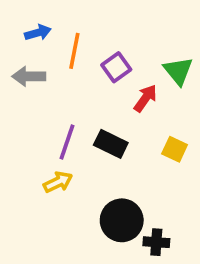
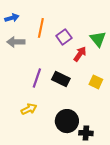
blue arrow: (38, 33) -> (12, 18), moved
yellow arrow: (58, 182) -> (29, 109), moved

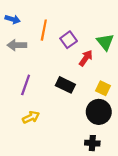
blue arrow: (12, 18) -> (13, 19), turned 32
purple line: (37, 78) -> (26, 85), moved
black circle: (67, 121) -> (99, 112), moved

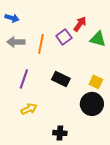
orange line: (44, 30) -> (41, 44), moved
green triangle: (105, 42) -> (98, 39), turned -36
red arrow: (86, 58) -> (80, 24), moved
black cross: (92, 143) -> (60, 133), moved

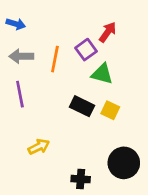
green triangle: (98, 39) -> (102, 74), moved
purple line: (24, 79) -> (20, 94), moved, turned -30
yellow square: (96, 82) -> (110, 110), moved
black circle: (92, 104) -> (124, 163), moved

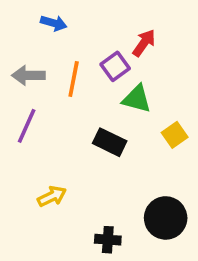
blue arrow: (16, 24) -> (54, 23), moved
purple line: (20, 94) -> (27, 126), turned 35
yellow square: (110, 110) -> (175, 135), moved, turned 30

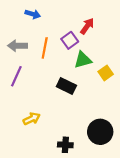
green triangle: (137, 99) -> (83, 60), turned -30
yellow square: (175, 135) -> (106, 73), moved

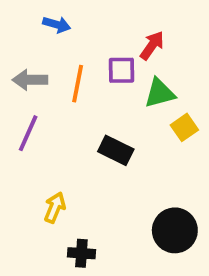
purple square: (70, 40) -> (121, 70), turned 35
green triangle: (83, 60) -> (160, 93), moved
yellow arrow: (32, 119) -> (55, 208), turned -42
black cross: (65, 145) -> (81, 253), moved

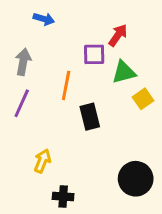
gray arrow: (30, 80) -> (23, 62), turned 100
orange line: (78, 84) -> (66, 85), moved
black rectangle: (116, 150) -> (90, 117), turned 50

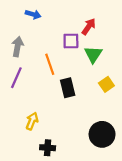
green triangle: (124, 72) -> (93, 54), turned -42
orange line: (66, 85) -> (50, 64), turned -30
yellow square: (143, 99) -> (106, 84), moved

